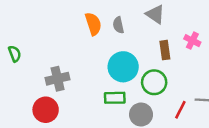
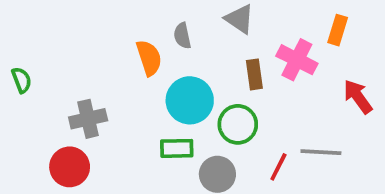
orange semicircle: (93, 24) -> (149, 58), moved
pink cross: (192, 41) -> (297, 60), size x1.5

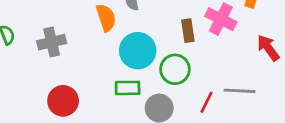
gray cross: (88, 119) -> (52, 42), moved
red circle: (70, 167) -> (63, 101), moved

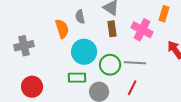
brown rectangle: (188, 31) -> (112, 29), moved
gray line: (239, 91) -> (135, 63), moved

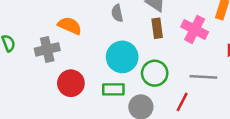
orange semicircle: (62, 29) -> (70, 26), moved, turned -48
gray line: (135, 63) -> (203, 77), moved
red circle: (32, 87) -> (71, 83), moved

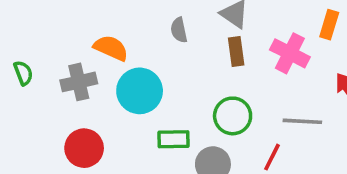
cyan circle: (122, 57) -> (140, 91), moved
red circle: (71, 83) -> (84, 148), moved

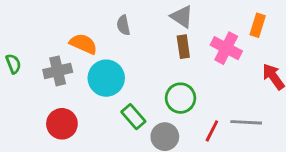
gray semicircle: (179, 30) -> (123, 25), moved
gray line: (302, 121) -> (246, 122), moved
green rectangle: (174, 139) -> (133, 117), turned 50

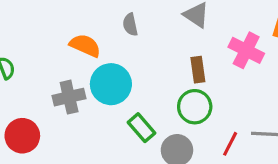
brown rectangle: (183, 47) -> (198, 70), moved
gray cross: (58, 71) -> (69, 97), moved
red circle: (62, 124) -> (22, 136), moved

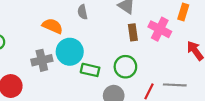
brown rectangle: (198, 70) -> (133, 32), moved
green rectangle: (142, 128) -> (90, 70), moved, turned -36

